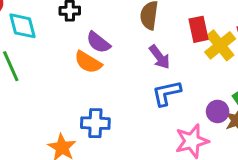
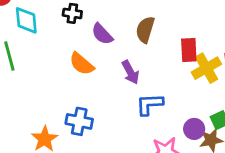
purple semicircle: (98, 42) -> (102, 34), moved
purple arrow: (159, 57) -> (130, 72), moved

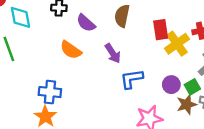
blue cross: (79, 121) -> (50, 92), moved
purple circle: (194, 129) -> (171, 85), moved

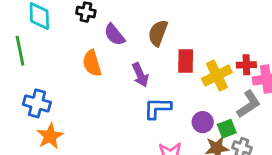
red rectangle: (161, 30) -> (186, 61), moved
orange semicircle: (71, 50) -> (92, 63), turned 30
blue cross: (50, 92) -> (37, 103), moved

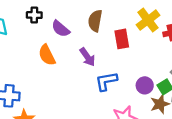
yellow cross: (217, 76) -> (148, 20), moved

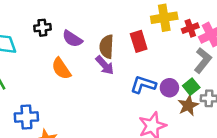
yellow cross: (148, 20) -> (164, 18), turned 35
brown semicircle: (95, 21) -> (107, 47), moved
blue L-shape: (106, 81) -> (143, 85), moved, turned 35

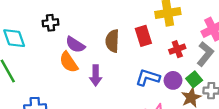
red cross: (190, 28) -> (177, 49), moved
purple semicircle: (72, 39) -> (75, 45), moved
purple arrow: (105, 65) -> (96, 75), moved, turned 42

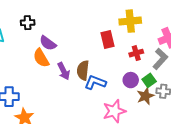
brown semicircle: (112, 41) -> (83, 70), moved
purple arrow: (96, 75) -> (64, 71), turned -30
blue L-shape: (148, 77) -> (95, 82), moved

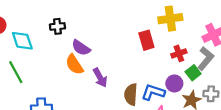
brown semicircle: (83, 70) -> (131, 94), moved
green square: (149, 80) -> (193, 73), moved
blue L-shape: (95, 82) -> (153, 92), moved

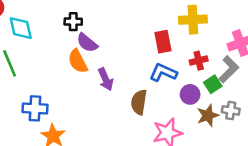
black cross: (57, 26) -> (73, 22), moved
blue L-shape: (153, 92) -> (163, 73), moved

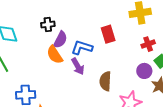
red rectangle: (163, 42) -> (108, 34), moved
purple semicircle: (87, 43) -> (60, 40), turned -96
blue L-shape: (163, 73) -> (82, 47), moved

